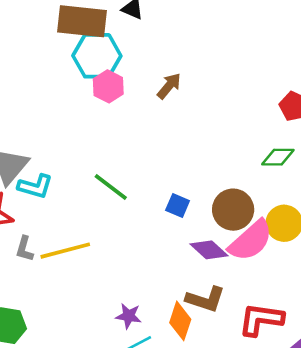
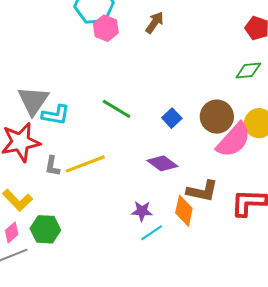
blue square: (178, 205) -> (172, 118), turned 30
purple diamond: (209, 250) -> (162, 163), moved

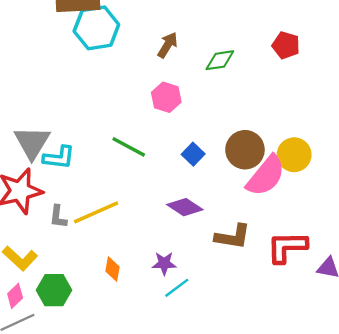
pink hexagon: (106, 28) -> (166, 97), moved
green diamond: (248, 70) -> (220, 60), moved
orange diamond: (184, 211) -> (113, 269), moved, size x0.7

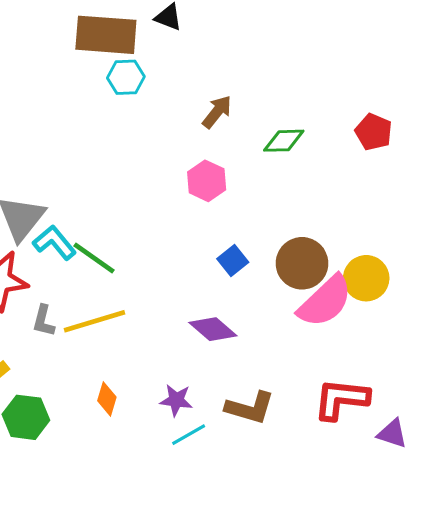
cyan hexagon: (96, 28) -> (126, 77), size x0.6
green line: (129, 147) -> (94, 258), moved
cyan L-shape: (59, 158) -> (54, 243), turned -144
brown L-shape: (233, 237) -> (250, 408), moved

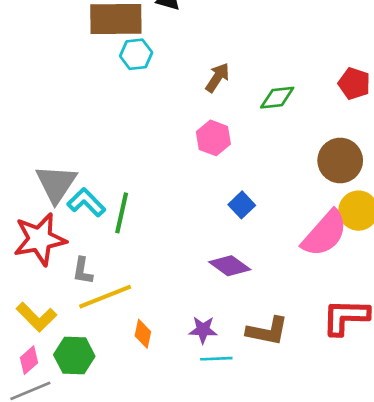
green line: (94, 258) -> (122, 213), turned 72
brown circle: (302, 263) -> (340, 160), moved
yellow line: (94, 321) -> (105, 297), moved
cyan line: (189, 435) -> (216, 359), turned 32

